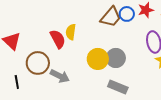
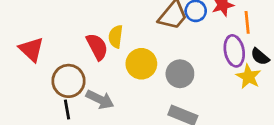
yellow circle: (98, 59) -> (141, 64), moved
black line: (17, 82) -> (67, 109), moved

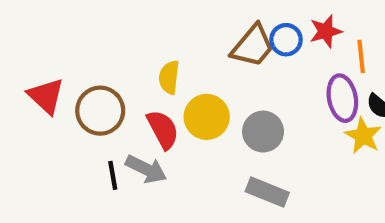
red semicircle: (97, 47) -> (163, 129), moved
brown circle: (68, 81) -> (100, 111), moved
black line: (67, 109) -> (113, 175), moved

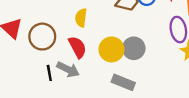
yellow circle: (207, 117) -> (111, 49), moved
gray rectangle: (267, 192) -> (123, 82), moved

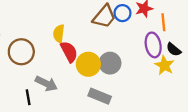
red semicircle: (77, 47) -> (69, 52), moved
black line: (49, 73) -> (28, 97), moved

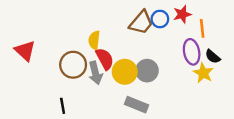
brown circle: (21, 52) -> (73, 65), moved
gray arrow: (46, 84) -> (95, 73), moved, turned 50

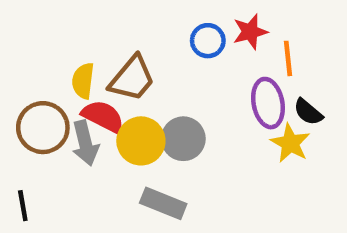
brown trapezoid: (141, 23) -> (132, 79), moved
red semicircle: (105, 59) -> (103, 116), turned -35

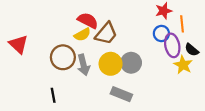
blue circle: (208, 41) -> (161, 34), moved
yellow semicircle: (83, 81) -> (82, 35), turned -126
red semicircle: (103, 116) -> (88, 21), moved

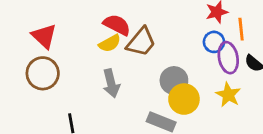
red triangle: (18, 44) -> (44, 36), moved
brown circle: (63, 57) -> (43, 73), moved
yellow circle: (111, 64) -> (184, 99), moved
yellow star: (183, 65) -> (228, 95), moved

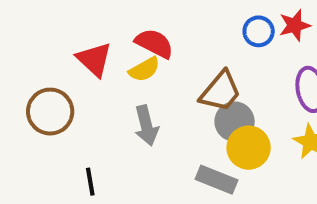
red triangle: (44, 36) -> (94, 59), moved
brown trapezoid: (141, 42) -> (220, 91), moved
blue circle: (214, 42) -> (259, 31), moved

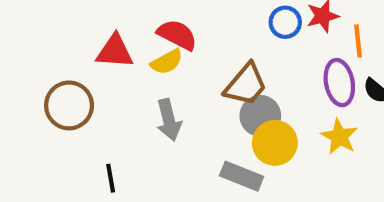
red triangle: (94, 59) -> (115, 51), turned -39

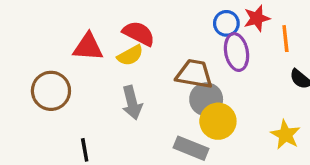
purple ellipse: (339, 83) -> (237, 52), moved
brown trapezoid: (246, 85) -> (194, 74), turned -120
yellow star: (339, 137) -> (285, 135), moved

